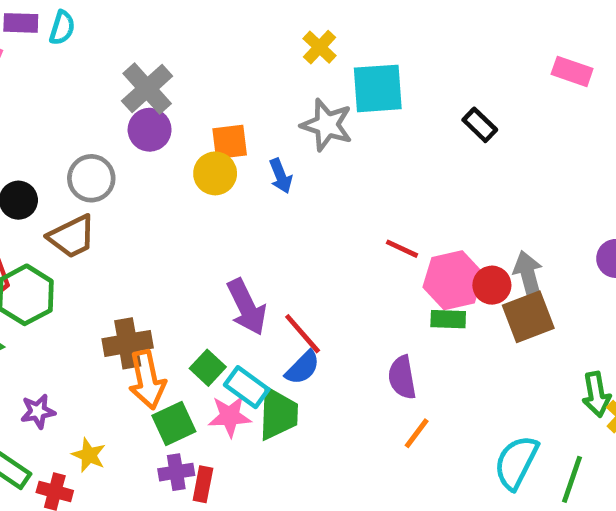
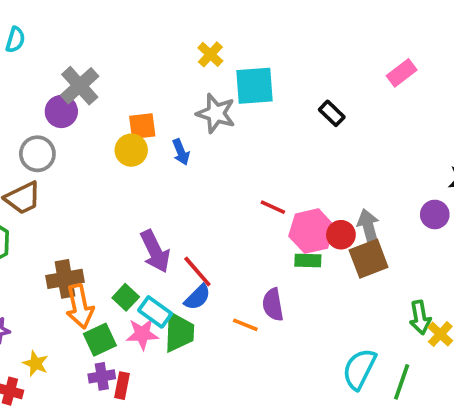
pink rectangle: (572, 71) -> (402, 73), turned -56
purple circle: (150, 130) -> (61, 111), moved
orange line: (417, 433) -> (245, 325), moved, turned 75

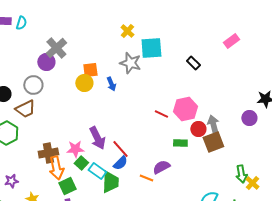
pink hexagon: (312, 231) -> (185, 109), moved
purple semicircle: (273, 305) -> (161, 167), turned 72
pink star: (142, 334) -> (75, 149), moved

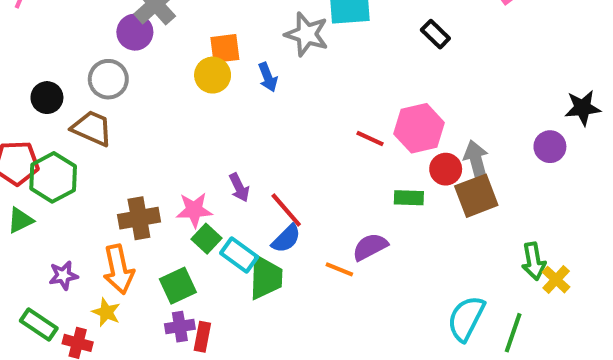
brown trapezoid: (25, 109) -> (92, 128), turned -130
purple arrow: (97, 138) -> (239, 188), size x0.6
orange arrow: (56, 168) -> (119, 269), moved

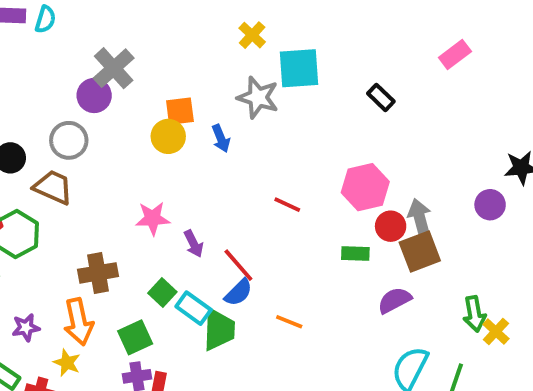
red line: (370, 138) -> (287, 205), moved
pink star: (194, 210) -> (153, 218), moved
purple semicircle: (370, 247) -> (394, 300), moved

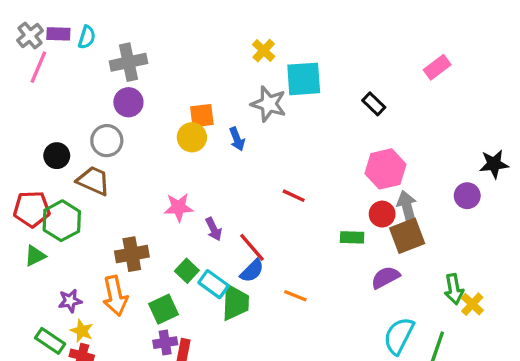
gray cross: (114, 68) -> (128, 62), moved, turned 30
pink hexagon: (365, 187) -> (385, 169), moved
yellow star: (67, 363) -> (82, 331), moved

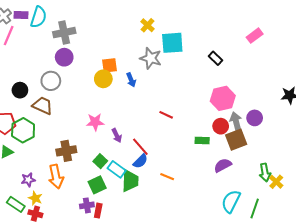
cyan semicircle: (87, 37) -> (38, 17), size x1.5
purple circle: (467, 196) -> (255, 118), moved
green square: (164, 309) -> (97, 185), moved

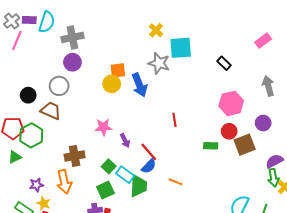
blue arrow: (131, 80) -> (139, 85), size x1.6
red line: (166, 115) -> (174, 120), turned 56
gray arrow: (236, 122) -> (268, 86), moved
purple semicircle: (223, 165) -> (274, 161), moved

